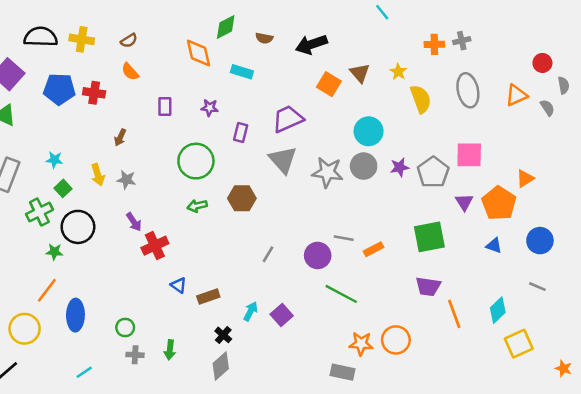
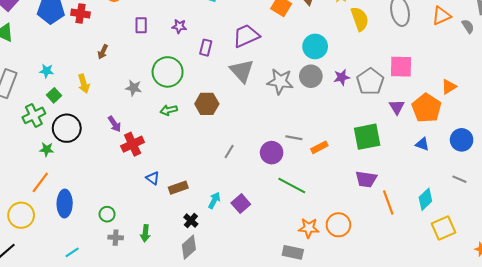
gray star: (126, 180) -> (134, 88), moved

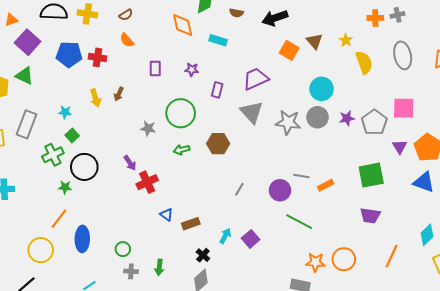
yellow arrow: (84, 84) -> (95, 98), moved
blue triangle: (422, 144) -> (424, 182), size x1.6
orange line: (388, 202) -> (392, 256), moved, turned 45

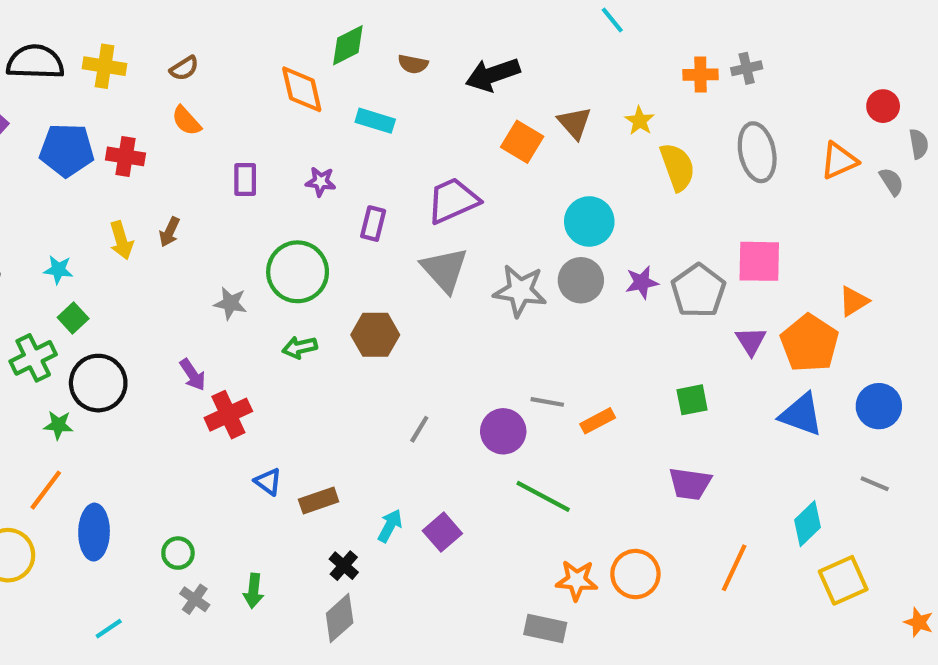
green square: (371, 175) -> (692, 400), size x0.6
gray cross: (131, 271) -> (195, 599), turned 32

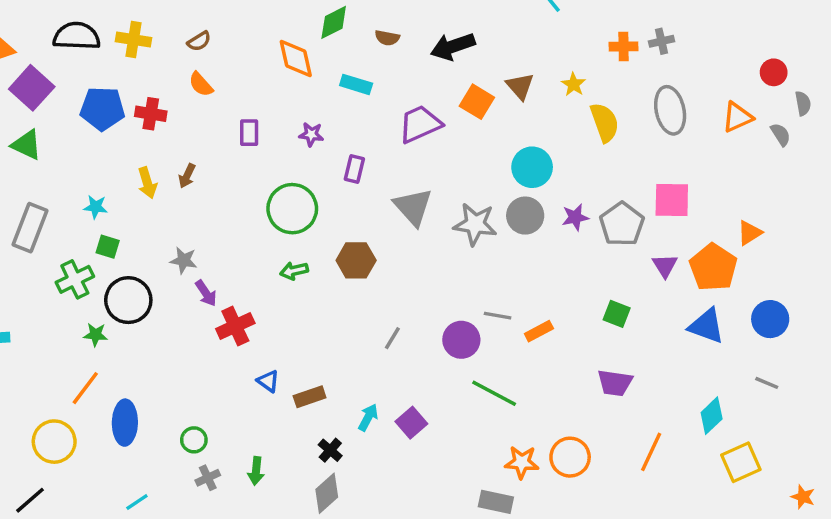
purple trapezoid: (453, 200) -> (420, 124), moved
gray star: (230, 303) -> (184, 260), moved
green square: (73, 318) -> (108, 247), turned -30
green square: (692, 400) -> (617, 314), turned 32
gray cross: (195, 599) -> (208, 478), turned 30

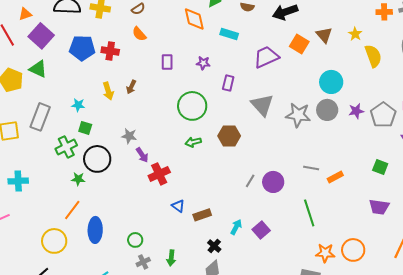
purple circle: (461, 340) -> (273, 182), moved
green line: (494, 393) -> (309, 213), turned 44

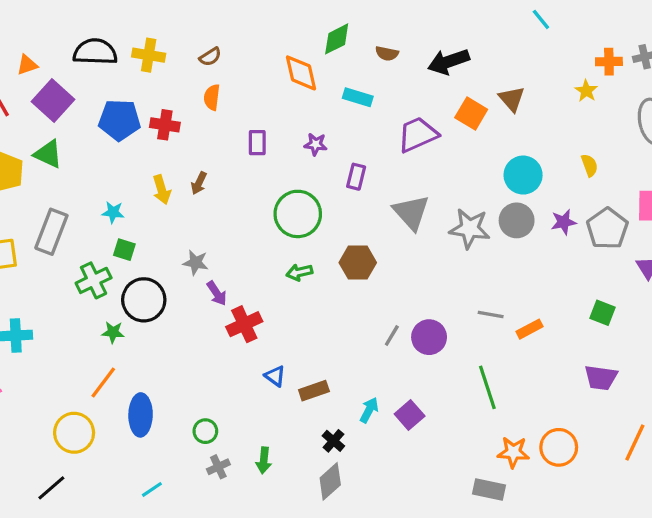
orange semicircle: (139, 34) -> (212, 97), turned 49
yellow star: (355, 34) -> (586, 91), moved
yellow semicircle: (373, 56) -> (590, 165), moved, size x0.6

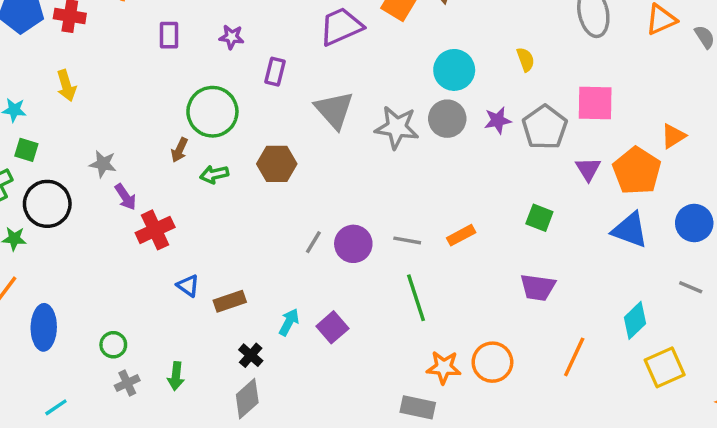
brown arrow: (199, 183) -> (179, 150), moved
gray line: (491, 314) -> (407, 240), moved

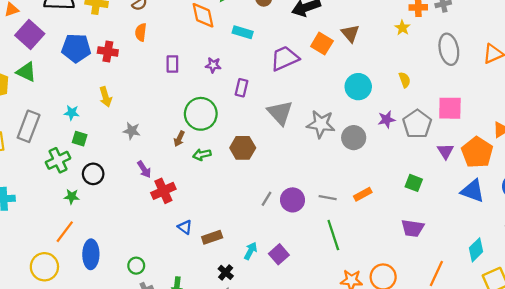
gray circle: (447, 119) -> (354, 138), moved
gray star: (103, 164) -> (132, 131), moved
black circle: (47, 204) -> (93, 174), size x0.7

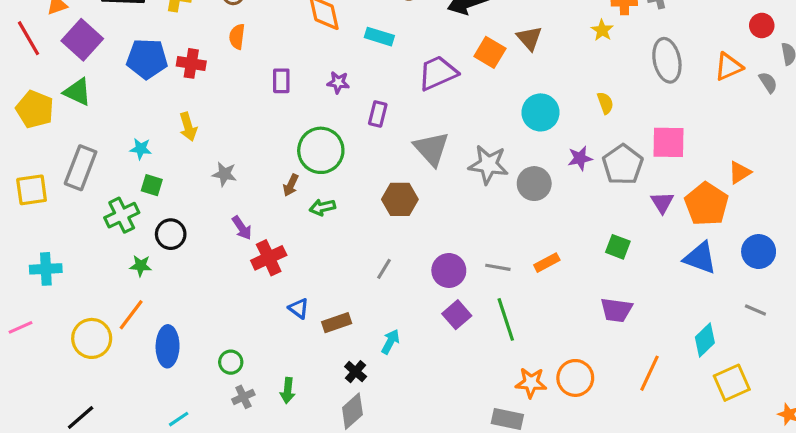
brown hexagon: (243, 148) -> (400, 199), moved
gray line: (266, 199) -> (384, 269), moved
purple square: (279, 254) -> (457, 315), moved
yellow circle: (44, 267) -> (92, 338), moved

